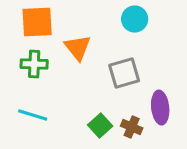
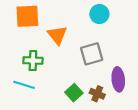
green cross: (34, 64) -> (33, 61), moved

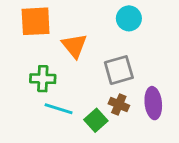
cyan line: (24, 85) -> (59, 109), moved
brown cross: (97, 94) -> (119, 105), moved

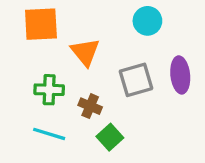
purple ellipse: (153, 103) -> (180, 75), moved
brown cross: (119, 105) -> (90, 106), moved
cyan line: (59, 109) -> (49, 134), moved

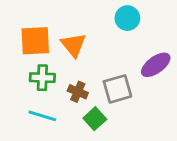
orange square: (41, 24) -> (35, 41), moved
purple ellipse: (180, 75) -> (156, 65), turned 60
gray square: (136, 80) -> (117, 89), moved

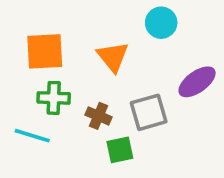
orange triangle: (74, 45) -> (113, 57), moved
cyan line: (42, 116) -> (32, 136), moved
green square: (95, 119) -> (120, 150), turned 30

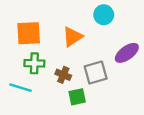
orange triangle: (113, 57) -> (73, 37), turned 35

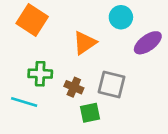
orange square: (29, 33) -> (32, 20), moved, turned 36
purple ellipse: (127, 53) -> (148, 43), moved
gray square: (96, 73) -> (112, 84), turned 30

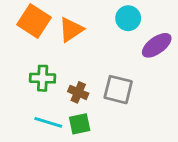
orange triangle: (85, 43) -> (71, 30), moved
cyan line: (24, 102) -> (48, 122), moved
green square: (90, 113) -> (80, 124), moved

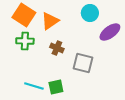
green cross: (43, 78) -> (25, 41), moved
brown cross: (78, 92) -> (57, 48), moved

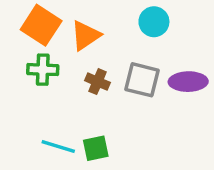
purple ellipse: (110, 32) -> (188, 82), moved, turned 35
gray square: (83, 63) -> (142, 80), moved

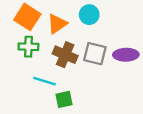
cyan circle: (154, 22) -> (89, 15), moved
brown cross: (97, 82) -> (65, 55), size x1.5
cyan line: (58, 147) -> (45, 81), moved

